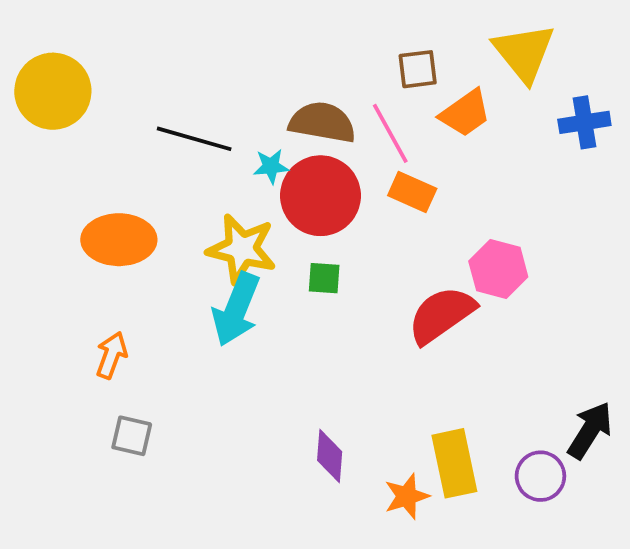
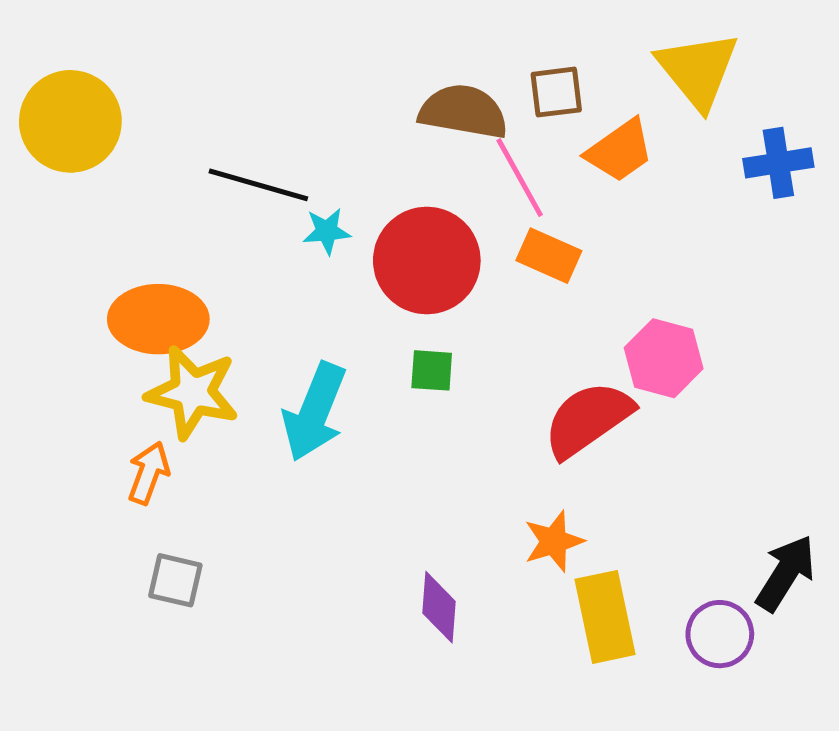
brown semicircle: (322, 122) -> (463, 112), moved
cyan star: (271, 166) -> (327, 231), moved
yellow star: (242, 249) -> (192, 392), moved
orange star: (407, 496) -> (554, 541), moved

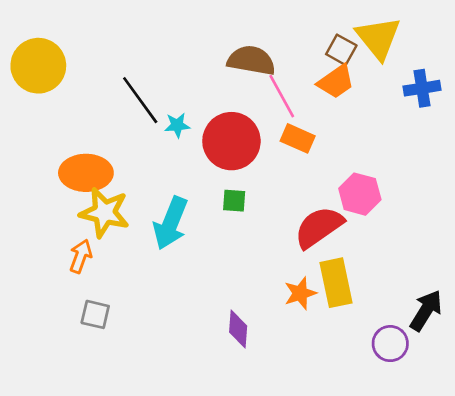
brown square: (556, 92) -> (341, 50), moved, turned 36
black line: (258, 185) -> (140, 100), turned 38
yellow rectangle: (605, 617) -> (336, 283), moved

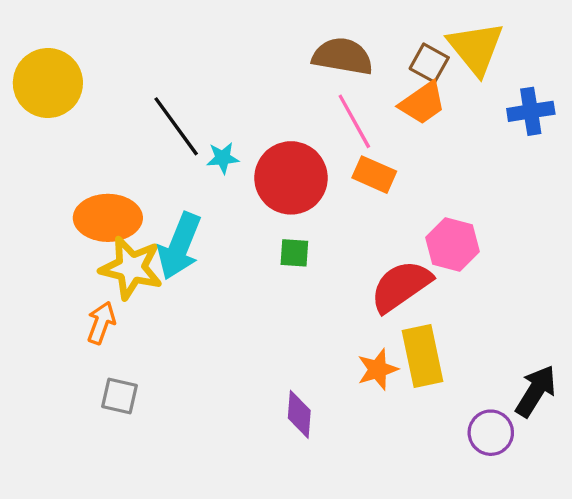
brown semicircle: (251, 60) -> (343, 56), moved
cyan arrow: (171, 223) -> (179, 246), moved

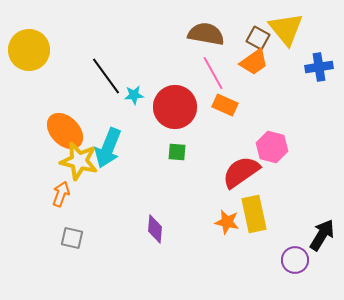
orange ellipse: (108, 218) -> (65, 131), turned 45
orange star: (378, 369) -> (227, 222), turned 30
purple diamond: (299, 414) -> (155, 229), moved

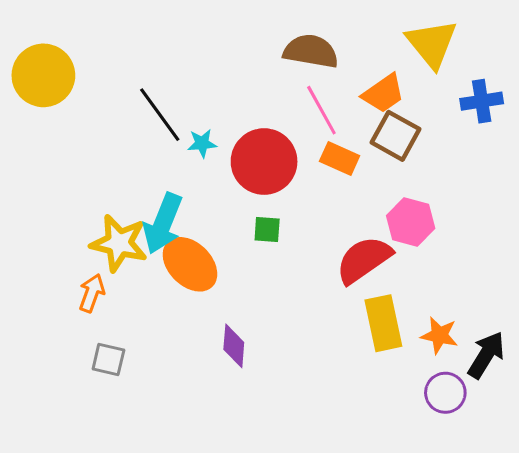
brown square: (258, 38) -> (395, 136), moved, size x1.4
orange ellipse: (65, 131) -> (190, 264), moved
orange star: (227, 222) -> (439, 335), moved

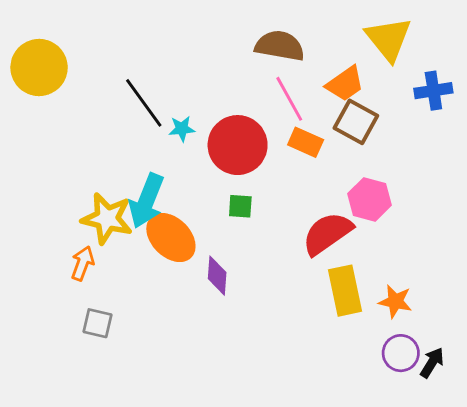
purple diamond: (234, 346) -> (217, 276), moved
black arrow: (486, 355) -> (432, 363), moved, size x0.7

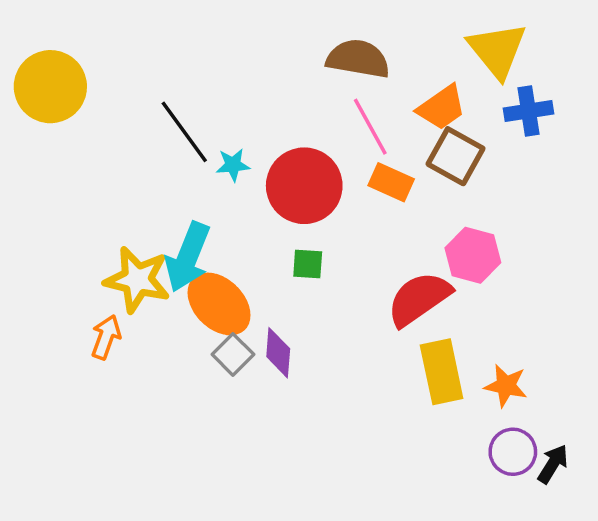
blue cross: (433, 91) -> (529, 111), moved
gray square: (98, 323) -> (233, 354), moved, turned 32

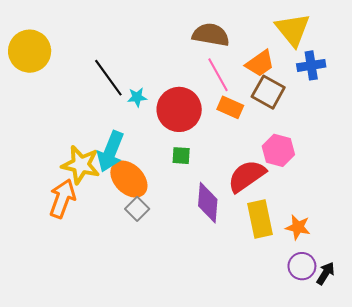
orange arrow: (106, 337) -> (62, 199), size x1.5
purple diamond: (278, 353) -> (208, 203), moved, size x1.4

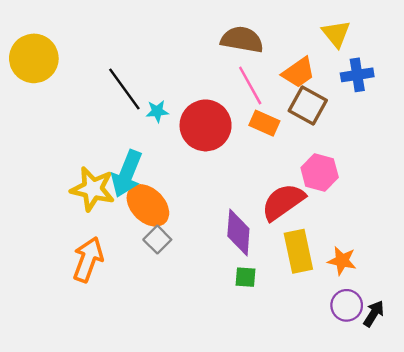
yellow triangle: (293, 30) -> (336, 34), size x0.7
green square: (181, 156) -> (246, 277), moved
orange arrow: (62, 199) -> (88, 259), moved

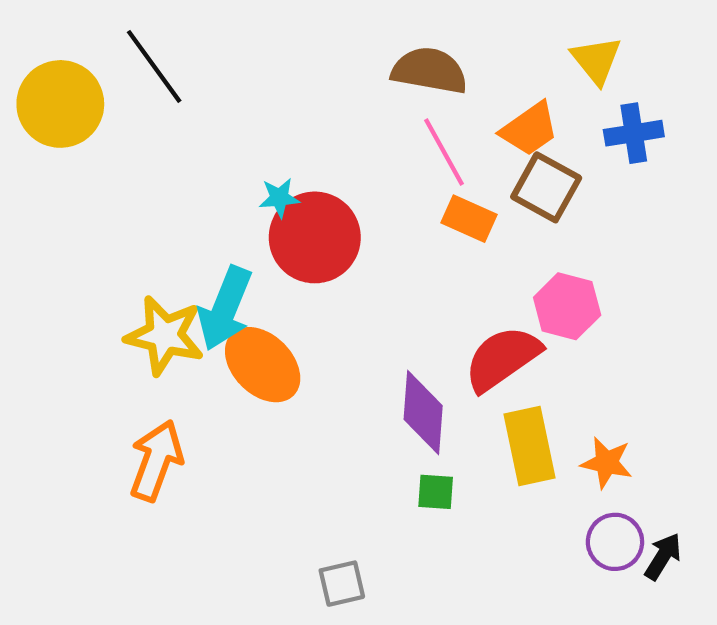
black line: (124, 89) -> (154, 66), moved
red circle: (206, 125) -> (315, 237), moved
gray square: (157, 240) -> (342, 584), moved, turned 32

